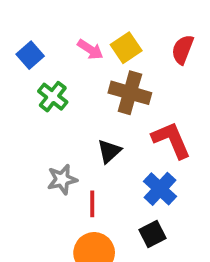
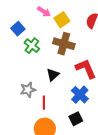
pink arrow: (90, 50) -> (44, 12), moved
blue square: (30, 55) -> (18, 29), moved
green cross: (53, 97) -> (32, 46), moved

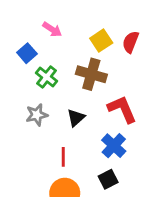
pink arrow: (44, 12) -> (52, 29), moved
yellow square: (62, 20) -> (101, 41), moved
gray star: (28, 90) -> (37, 115), moved

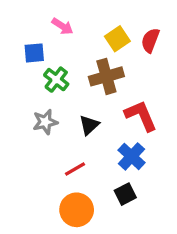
blue square: (27, 53) -> (34, 53), turned 36
brown cross: (91, 74) -> (106, 76), turned -32
red line: (63, 157) -> (75, 169), turned 60

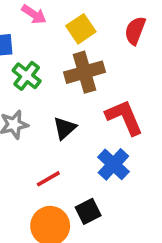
yellow square: (117, 39) -> (81, 29), moved
black square: (125, 194) -> (88, 211), moved

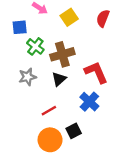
brown cross: (85, 72) -> (62, 54), moved

